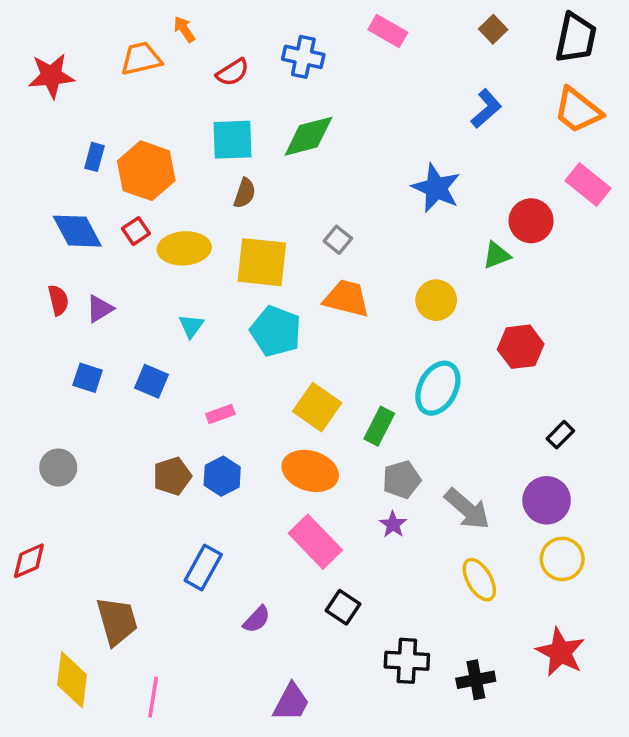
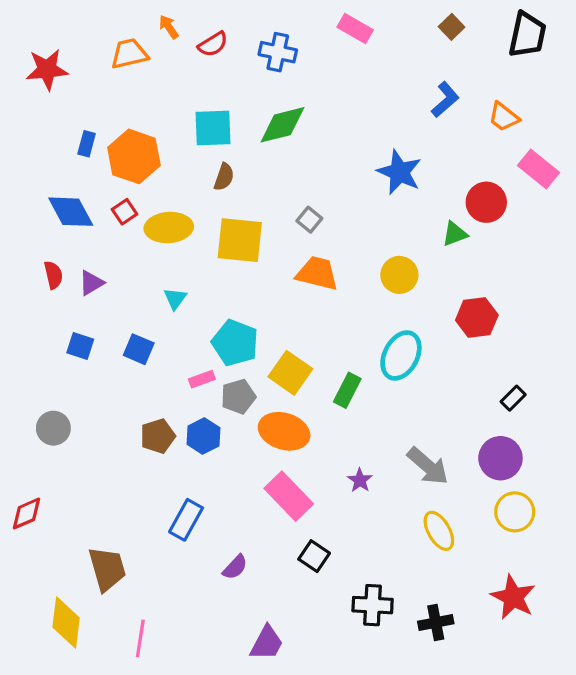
red semicircle: (233, 72) -> (213, 44), moved
orange trapezoid: (578, 110) -> (504, 117), moved, size x0.7
cyan pentagon: (276, 331) -> (235, 343), moved
gray pentagon: (402, 480) -> (238, 397), moved

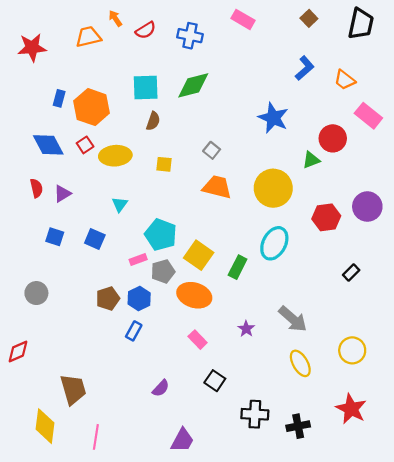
yellow square: (240, 240) -> (164, 164), size x0.5
yellow circle: (399, 275) -> (273, 188), size x1.5
purple circle: (500, 458) -> (367, 207), moved
pink rectangle: (289, 496) -> (198, 340), size x0.6
blue rectangle: (186, 520) -> (134, 331), moved, size x0.7

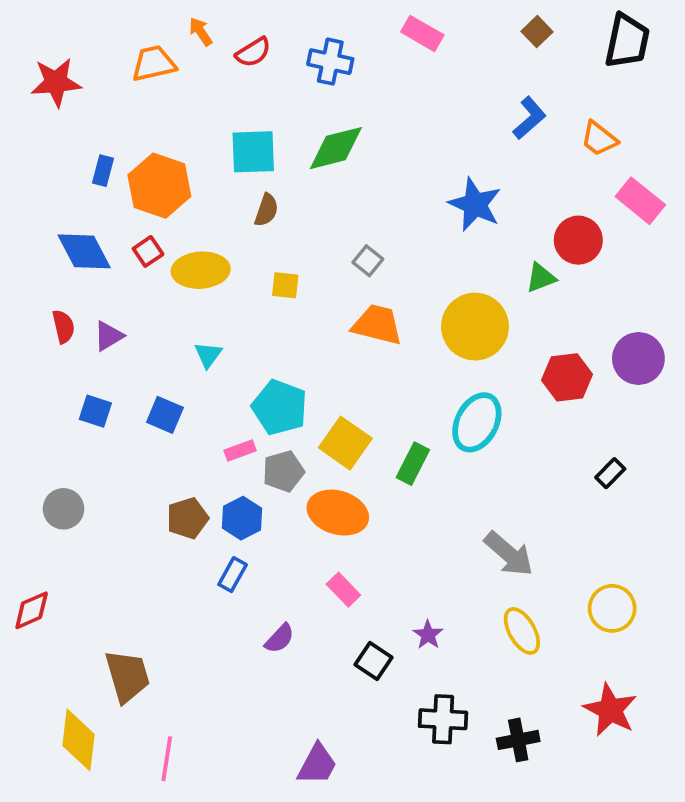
purple star: (246, 329) -> (428, 635), moved
purple semicircle: (161, 388) -> (280, 638), moved

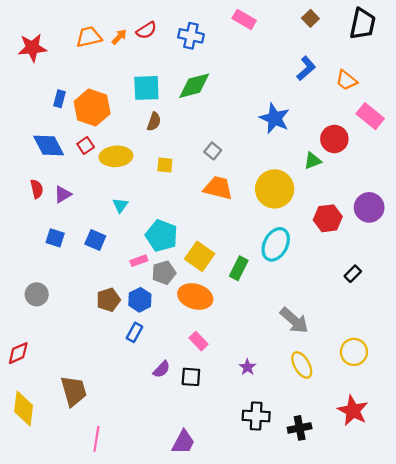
orange arrow: (201, 32) -> (119, 37), moved, turned 77
black square: (374, 661) -> (191, 377), moved, turned -30
yellow diamond: (79, 740) -> (24, 408), moved

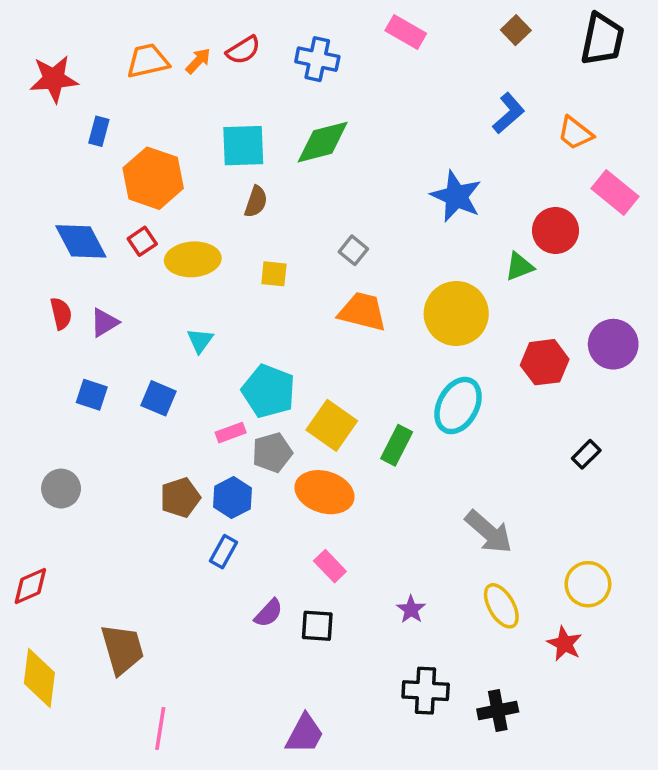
blue rectangle: (59, 99) -> (99, 131), moved
red star: (353, 411) -> (564, 644), moved, size x0.7

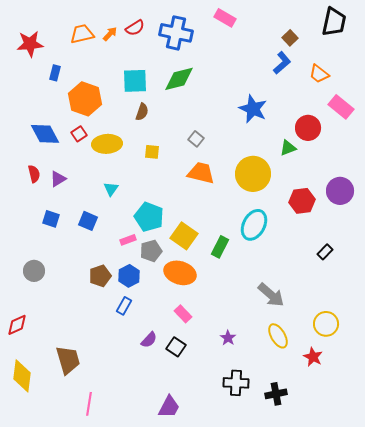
brown square: (516, 30) -> (290, 38), moved
blue cross: (317, 59) -> (176, 33), size x1.4
black square: (317, 626) -> (176, 347), turned 30

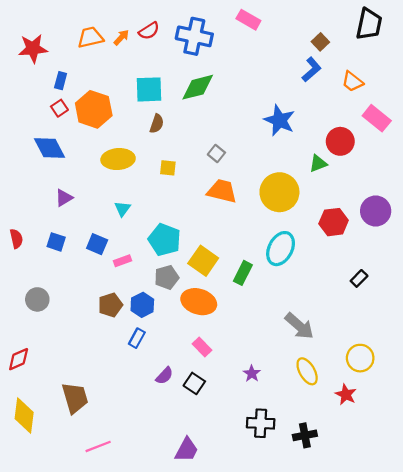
red square: (79, 134) -> (59, 108), moved
red semicircle: (34, 174) -> (16, 239), moved
pink rectangle: (128, 240) -> (122, 261), moved
pink line: (89, 404) -> (98, 446), turned 60

